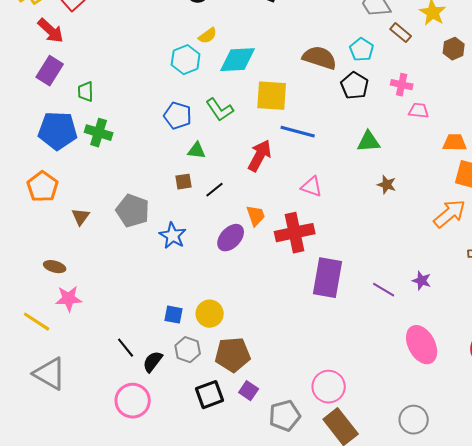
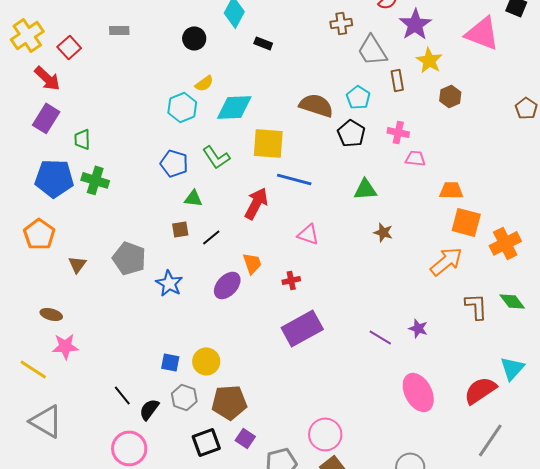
brown rectangle: (401, 33) -> (397, 80), turned 40
red cross: (295, 233) -> (291, 280), size x0.5
purple rectangle: (328, 278) -> (302, 328), moved, turned 51

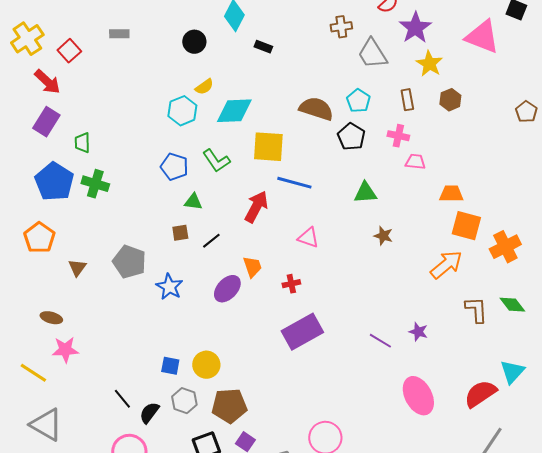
brown rectangle: (397, 80) -> (407, 100), moved
blue pentagon: (54, 178) -> (54, 182), turned 30

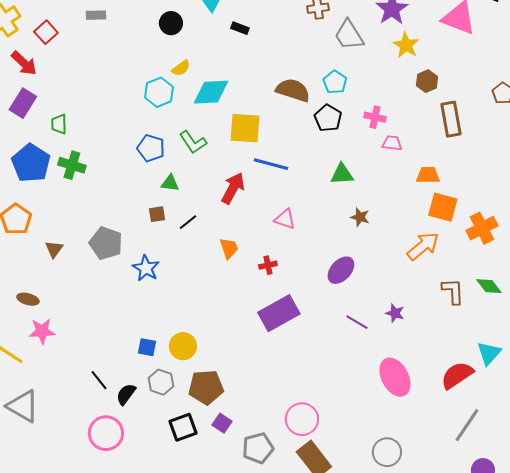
brown rectangle: (407, 100) -> (451, 119), moved, size x1.6
purple ellipse: (227, 289) -> (341, 270), moved

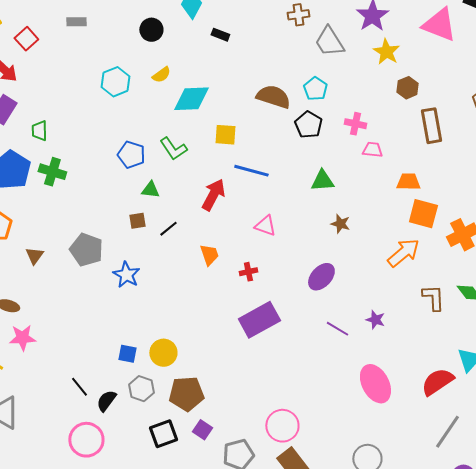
cyan hexagon: (159, 92) -> (115, 82), moved
yellow square: (245, 128) -> (225, 135), size x0.7

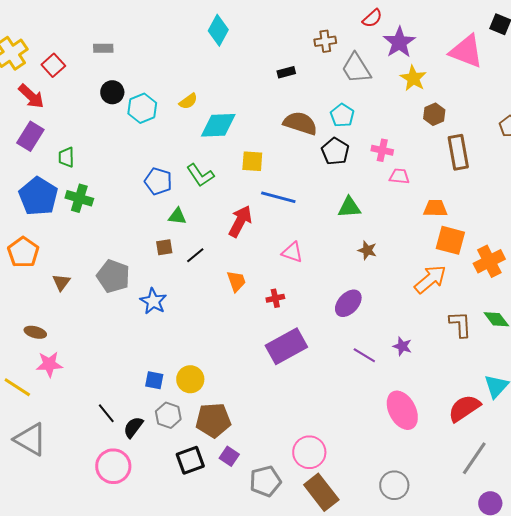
black circle: (151, 30) -> (112, 92), moved
black rectangle: (220, 35) -> (286, 72), moved, turned -36

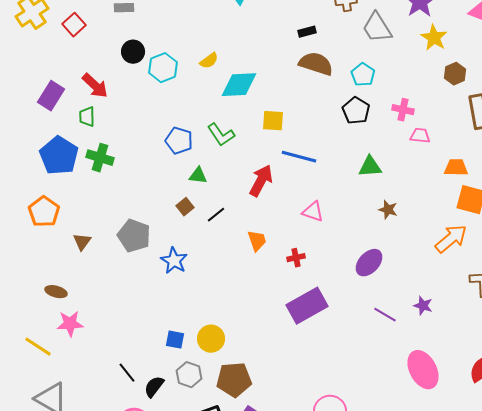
red arrow: (31, 96) -> (95, 86), moved
brown semicircle: (300, 123) -> (316, 64), moved
brown square: (164, 247) -> (185, 207), turned -30

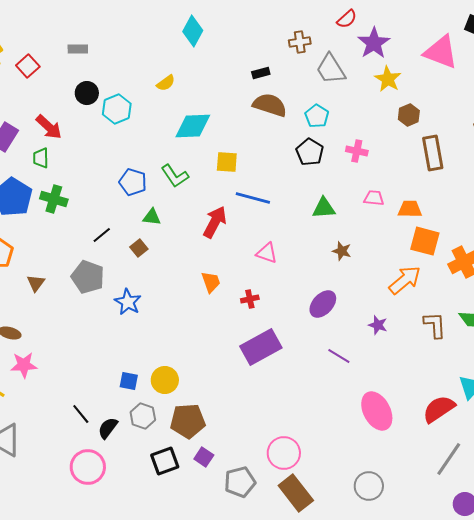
yellow semicircle: (209, 61) -> (166, 83), moved
pink trapezoid: (420, 136) -> (374, 198), moved
black line: (216, 215) -> (102, 235), moved
purple star: (423, 306) -> (378, 325), moved

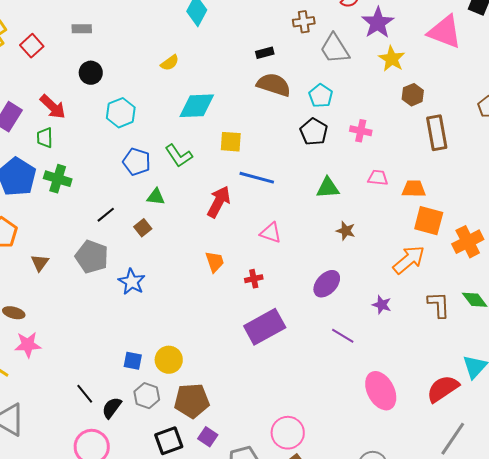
cyan hexagon: (117, 109) -> (121, 113), moved

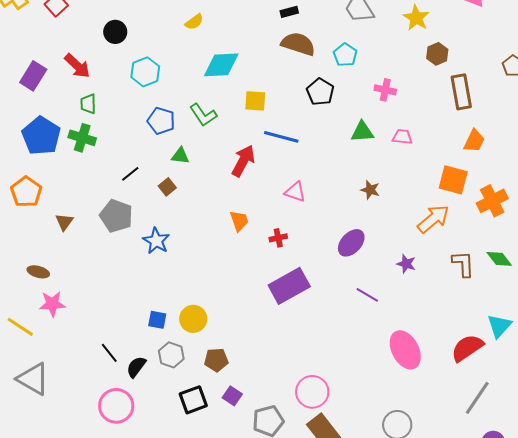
black pentagon: (314, 132) -> (320, 92), moved
green trapezoid: (45, 138) -> (88, 104), moved
green triangle: (328, 188) -> (362, 132), moved
orange trapezoid: (414, 189) -> (474, 141), moved, turned 115
brown pentagon: (192, 401) -> (216, 360), size x0.7

